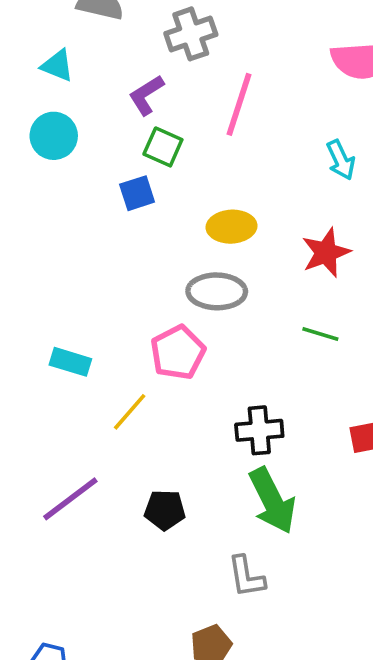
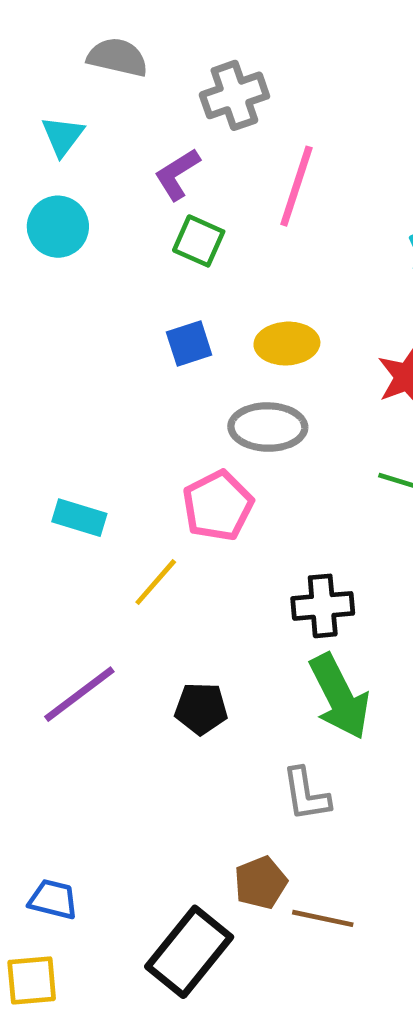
cyan triangle: (57, 65) -> (63, 136), turned 45
blue square: (137, 193) -> (189, 344), moved

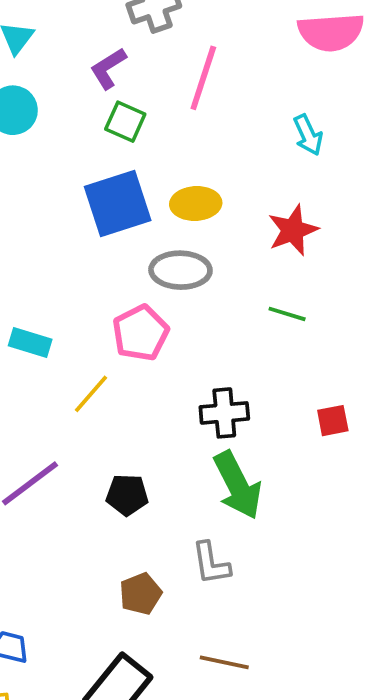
blue square: (189, 344) -> (118, 203), size x1.8
brown pentagon: (261, 883) -> (140, 594), moved

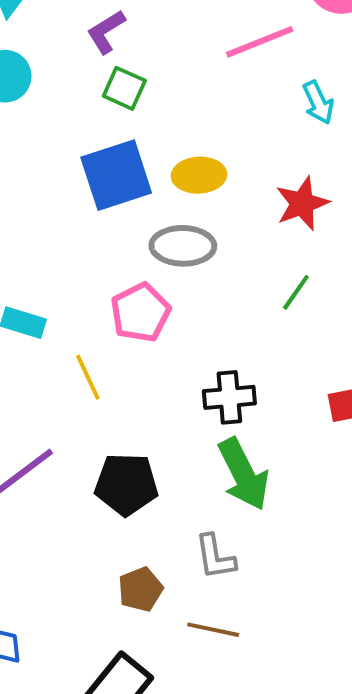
pink line: (203, 78) -> (260, 42), moved, turned 50
green line: (287, 314) -> (296, 292), turned -72
yellow line: (91, 394) -> (88, 377), turned -66
black pentagon: (127, 495) -> (126, 484), size x1.4
brown line: (224, 662) -> (213, 630), moved

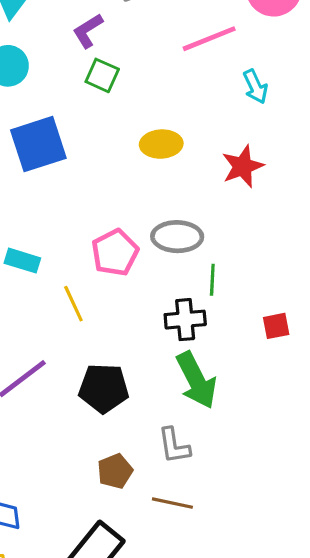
blue square: (116, 175) -> (38, 144), moved
gray ellipse: (183, 246) -> (177, 237), moved
green line: (296, 292) -> (212, 280), moved, turned -32

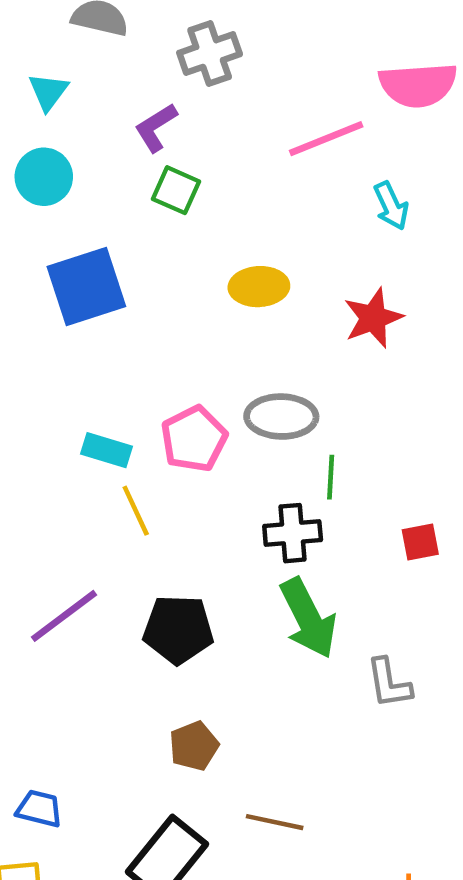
cyan rectangle: (22, 261) -> (107, 450), moved
gray L-shape: (174, 446) -> (389, 683), moved
brown line: (172, 503) -> (275, 822), moved

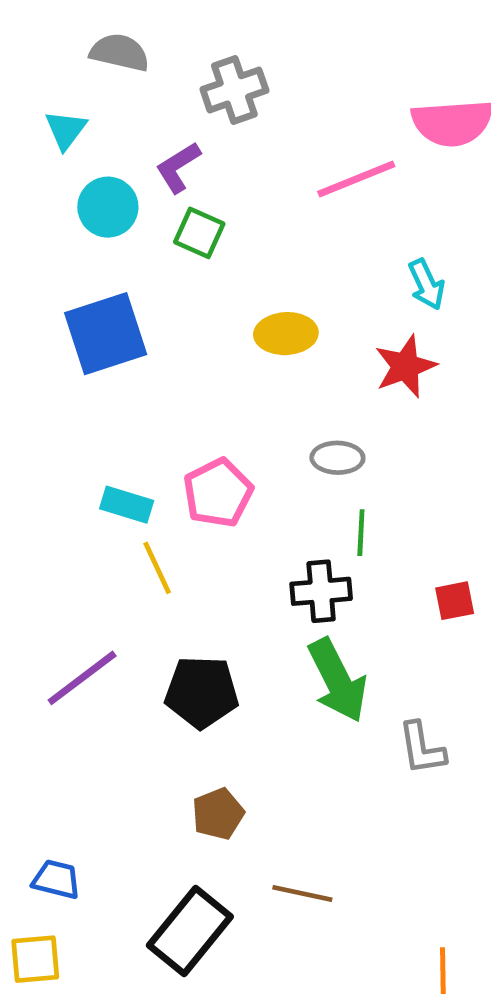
cyan circle: (44, 177) -> (108, 207), moved
cyan arrow: (391, 206) -> (426, 284), moved
gray ellipse: (281, 417) -> (337, 458), moved, size x0.7

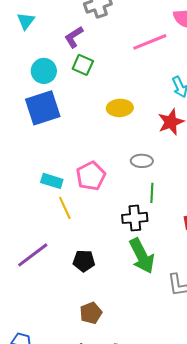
cyan circle: (108, 207) -> (44, 71), moved
black pentagon: (202, 692) -> (84, 261), size x0.7

